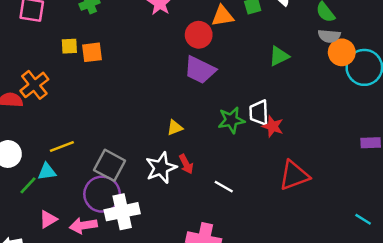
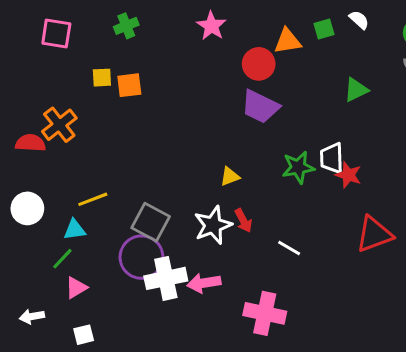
green line: (28, 185) -> (62, 259), moved
pink arrow: (83, 226) -> (204, 283), moved

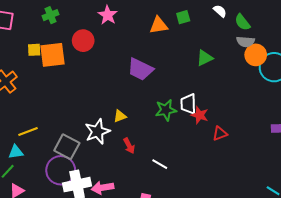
white semicircle: (359, 20) -> (220, 11), moved
red circle: (259, 64) -> (83, 41), moved
orange square: (129, 85) -> (53, 55), size x1.5
white star: (213, 225) -> (97, 131), moved
red triangle: (374, 234) -> (220, 134), moved, size x0.6

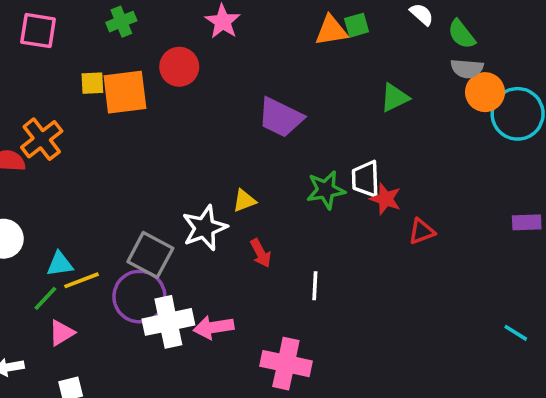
orange triangle: (159, 25) -> (331, 31), moved
yellow line: (28, 131) -> (82, 280), moved
white line: (160, 164) -> (315, 286), turned 63

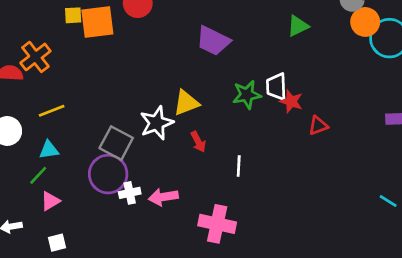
yellow triangle: (244, 201) -> (186, 103), size x1.5
yellow line: (82, 280) -> (52, 111), moved
white cross: (168, 322) -> (130, 193), size x0.6

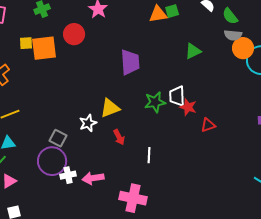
purple trapezoid: (213, 41) -> (130, 62), turned -120
white star: (157, 123) -> (88, 123), size x0.7
gray square: (116, 143) -> (58, 138), size x0.7

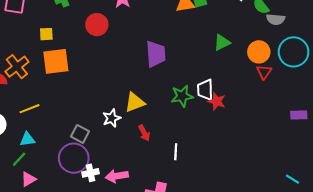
gray semicircle: (233, 35) -> (276, 19), moved
orange square: (44, 48) -> (56, 61), moved
orange circle: (243, 48) -> (259, 52), moved
red triangle: (208, 125) -> (264, 72), moved, turned -35

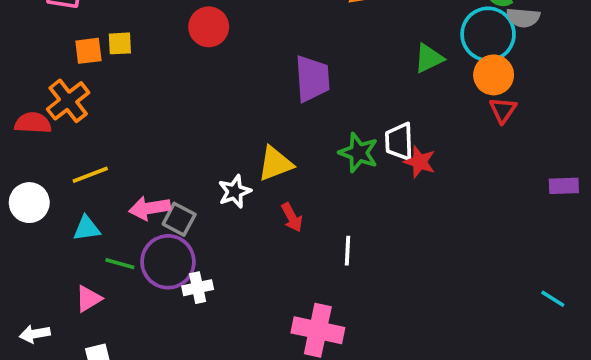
cyan circle: (294, 52) -> (488, 34), moved
orange square: (56, 61) -> (88, 51), moved, size x0.6
green star: (182, 96) -> (359, 153), turned 30
green line: (19, 159) -> (120, 264), moved, turned 63
pink arrow: (117, 176) -> (149, 208), moved

